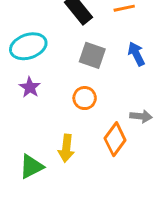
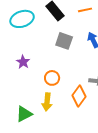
cyan ellipse: (28, 46) -> (22, 19), moved
orange circle: (85, 98) -> (52, 78), moved

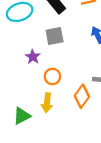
gray square: (64, 41) -> (55, 36), moved, turned -30
purple star: (23, 62) -> (33, 57), moved

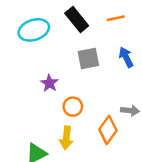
gray square: (55, 36) -> (88, 58), moved

